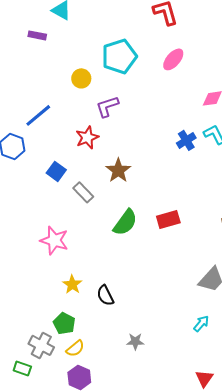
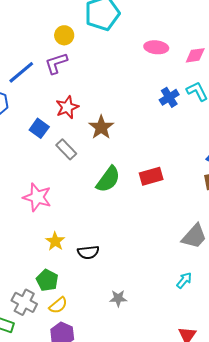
pink ellipse: (173, 59) -> (156, 47), moved, turned 55
purple L-shape: (107, 106) -> (56, 63), moved
red star: (87, 137) -> (67, 107), moved
black semicircle: (105, 295) -> (88, 252), turned -70

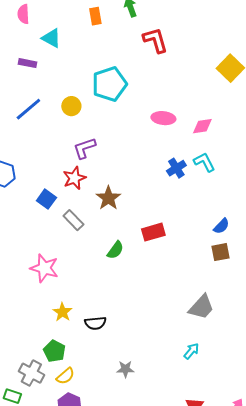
purple L-shape: (56, 63) -> (84, 148), moved
blue line: (21, 72) -> (28, 109), moved
red rectangle: (151, 176) -> (153, 232), moved
green semicircle: (108, 179) -> (115, 250), size x0.7

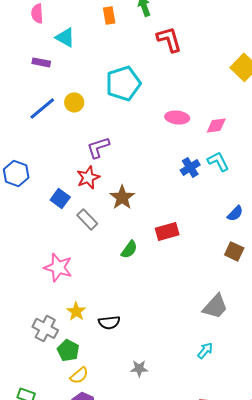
yellow circle: (71, 106) -> (74, 102), moved
blue semicircle: (221, 226) -> (235, 213), moved
brown square: (220, 252) -> (234, 251), turned 36
gray cross: (31, 373) -> (45, 328), moved

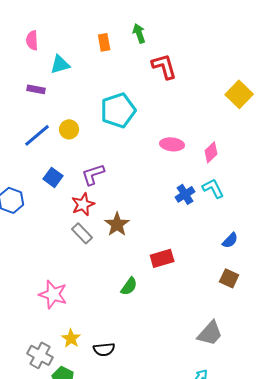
cyan triangle: (65, 37) -> (60, 64), turned -45
pink diamond: (216, 125) -> (211, 152), turned -35
blue square: (60, 198) -> (53, 177), moved
gray rectangle: (87, 219) -> (82, 233), moved
green semicircle: (129, 249) -> (129, 286), moved

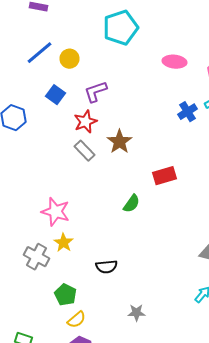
yellow circle: (69, 129) -> (70, 59), moved
yellow star: (71, 338) -> (64, 243), moved
gray cross: (40, 355) -> (36, 257), moved

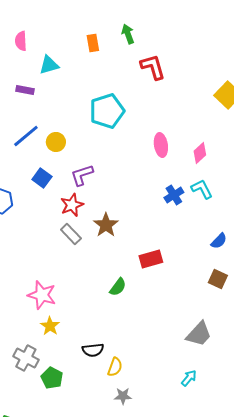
pink ellipse: (174, 62) -> (161, 145), turned 75
gray cross: (36, 257) -> (26, 358), moved
yellow semicircle: (76, 320) -> (115, 367), moved, turned -30

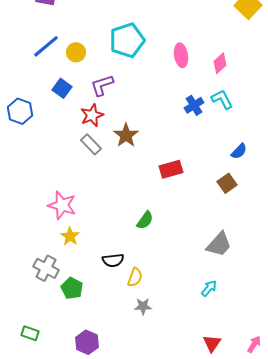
cyan pentagon: (107, 111) -> (127, 40), moved
brown square: (218, 279) -> (227, 183), moved, turned 30
green semicircle: (118, 287) -> (145, 220), moved

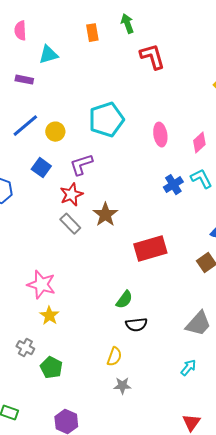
red rectangle: (171, 169) -> (150, 249), size x1.4
black semicircle: (113, 260) -> (136, 325), moved
gray cross: (46, 268) -> (25, 348), size x0.7

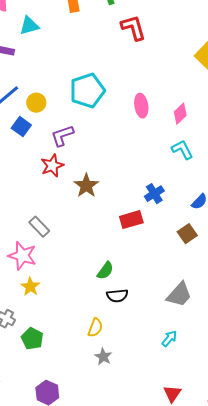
blue square: (41, 168) -> (21, 127), moved
blue cross: (173, 185) -> (154, 194), moved
gray rectangle: (70, 224) -> (39, 227), moved
red rectangle: (150, 249) -> (131, 220), size x0.7
gray star: (122, 386) -> (103, 357), turned 30

